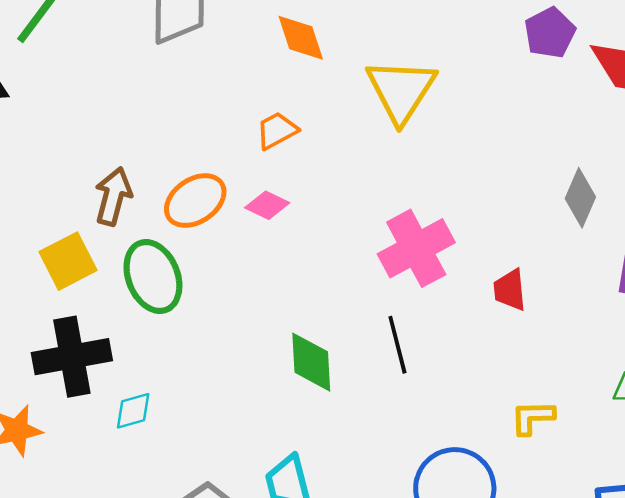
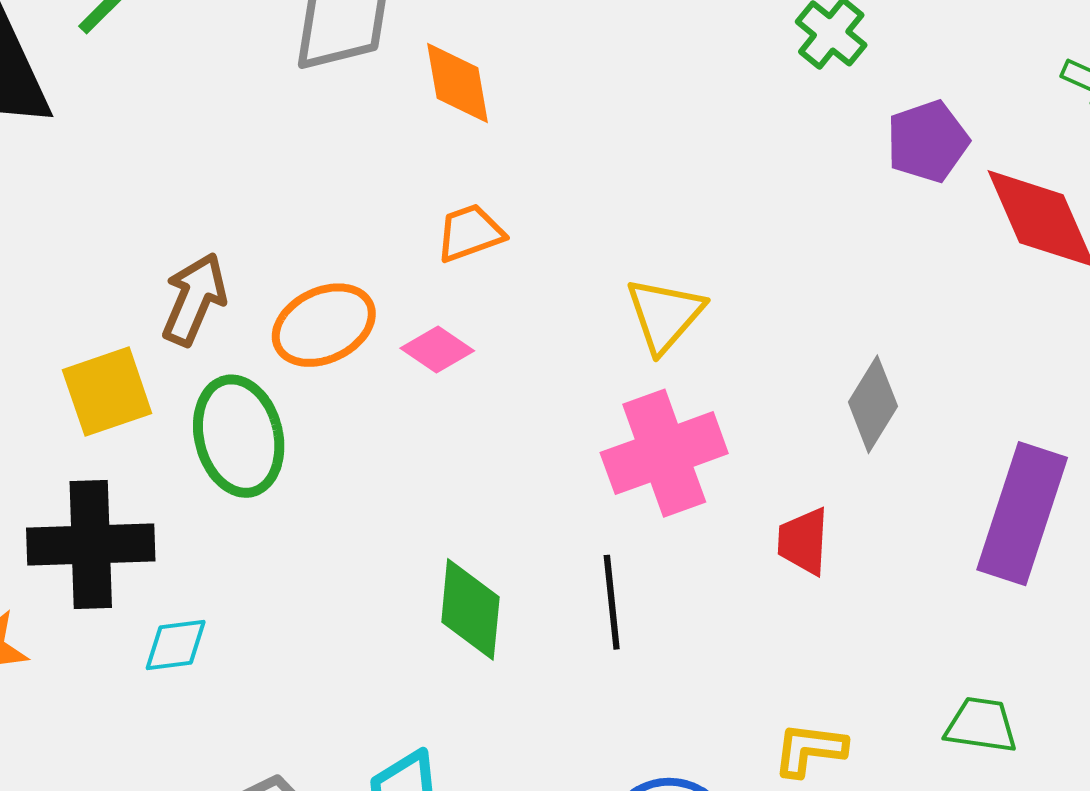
orange diamond: (301, 38) -> (458, 83), moved
yellow triangle: (401, 90) -> (665, 315), moved, size x0.7
gray diamond: (580, 198) -> (873, 404), moved

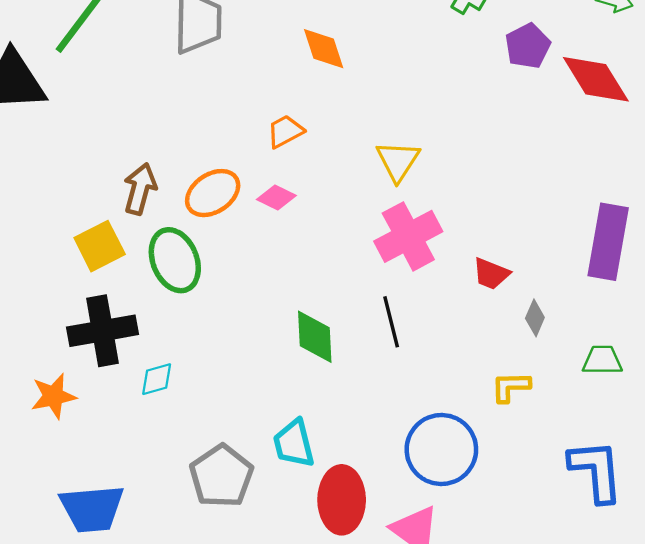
orange diamond: (458, 83) -> (324, 49), moved
gray diamond: (873, 404) -> (535, 318), moved, size x0.7
red trapezoid: (803, 541) -> (491, 274), turned -63

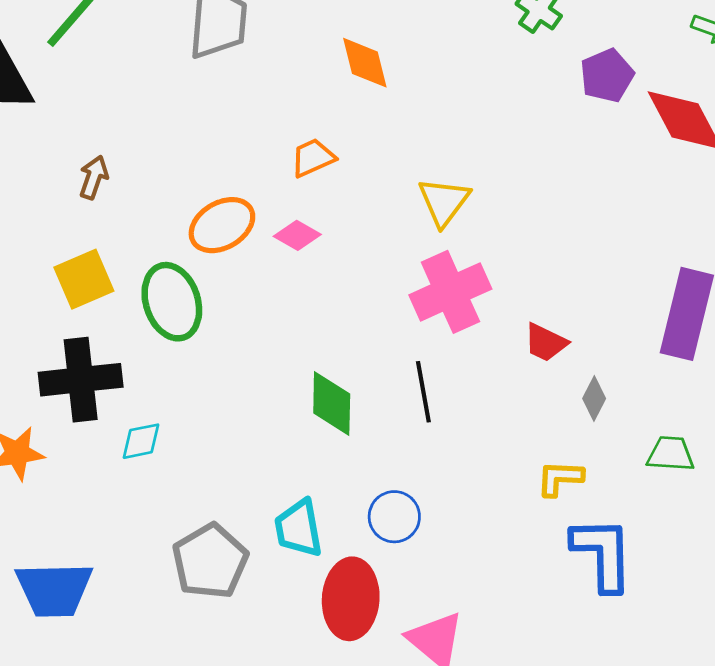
brown arrow: (140, 189) -> (94, 177), moved, size x0.7
blue circle: (441, 449) -> (394, 517), moved, size x0.6
blue L-shape: (596, 471) -> (603, 554), moved

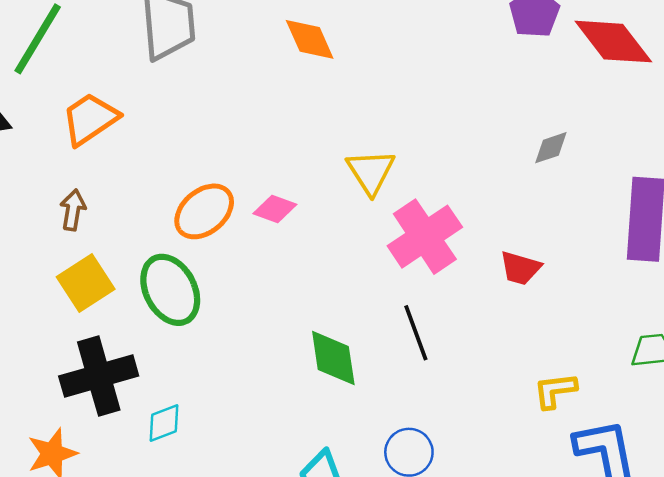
orange trapezoid: (313, 158) -> (90, 119), moved, size x1.4
brown arrow: (94, 177) -> (73, 210), moved
yellow triangle: (444, 202) -> (371, 172), moved
gray diamond: (594, 398) -> (551, 148), moved, turned 54

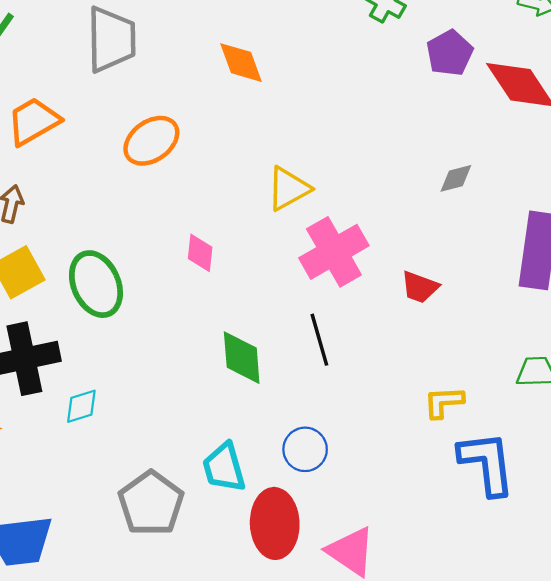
yellow triangle: (371, 172) -> (288, 189), turned 30
pink diamond: (275, 209) -> (200, 253), moved, turned 72
orange ellipse: (204, 211) -> (151, 141), moved

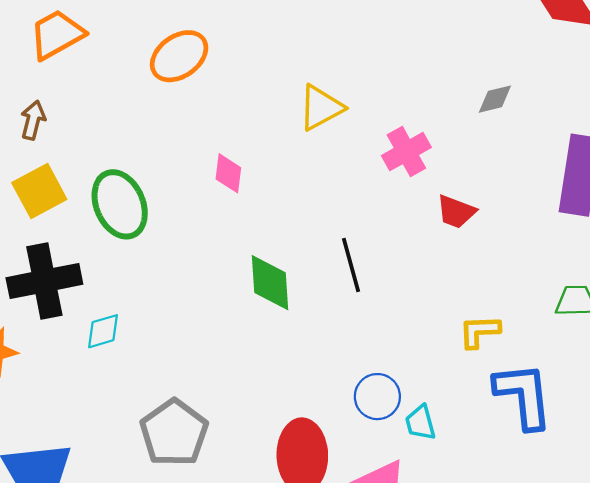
pink cross: (334, 252) -> (406, 152), moved, size x0.7
blue circle: (305, 449) -> (377, 397), moved
cyan trapezoid: (224, 467) -> (420, 423), moved, size x0.7

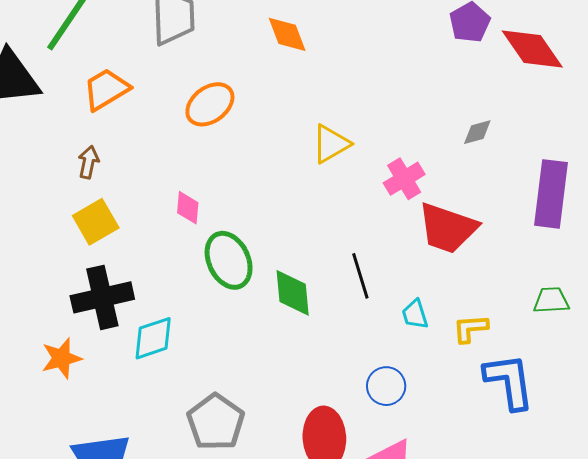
pink diamond: (228, 173) -> (188, 208), moved
green ellipse: (120, 204) -> (229, 260), moved
red trapezoid: (456, 212) -> (448, 228), size x1.8
cyan diamond: (103, 331) -> (153, 338), size x1.4
cyan trapezoid: (420, 423) -> (415, 314), moved

